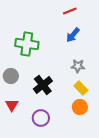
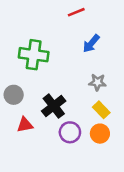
red line: (70, 11) -> (76, 12), moved
red triangle: (12, 105) -> (25, 125), moved, turned 48
purple circle: (41, 118) -> (70, 132), moved

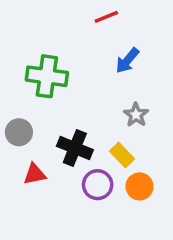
gray star: (97, 82) -> (136, 115), turned 30
black cross: (54, 106) -> (75, 148), turned -30
yellow rectangle: (101, 110) -> (122, 155), moved

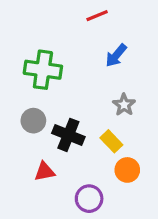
gray circle: (19, 132) -> (33, 121), moved
red triangle: (35, 174) -> (45, 172), moved
purple circle: (98, 185) -> (89, 199), moved

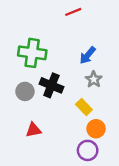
blue arrow: (116, 55) -> (88, 55), moved
black cross: (68, 135) -> (51, 85), moved
purple circle: (89, 199) -> (88, 150), moved

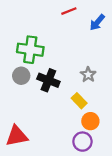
blue arrow: (88, 55) -> (97, 22), moved
gray circle: (25, 91) -> (21, 76), moved
red triangle: (33, 130) -> (17, 136), moved, size x1.5

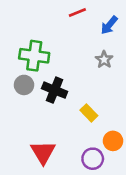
gray star: (88, 75) -> (104, 60), moved
orange circle: (90, 121) -> (113, 141), moved
red triangle: (17, 136) -> (43, 152), moved, turned -50

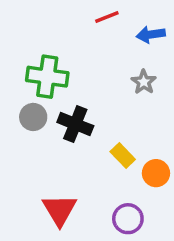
blue arrow: (109, 25) -> (151, 35), turned 42
orange circle: (113, 141) -> (156, 173), moved

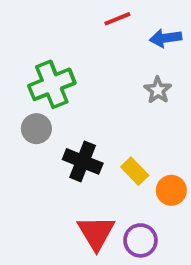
green cross: (47, 77) -> (52, 84), turned -30
black cross: (75, 124) -> (83, 161), moved
red triangle: (60, 210) -> (96, 233), moved

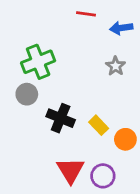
red line: (117, 19) -> (86, 14), turned 30

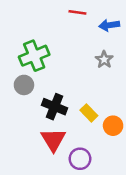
red triangle: (70, 170) -> (53, 140), moved
purple circle: (103, 176) -> (80, 159), moved

